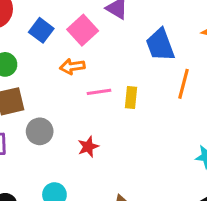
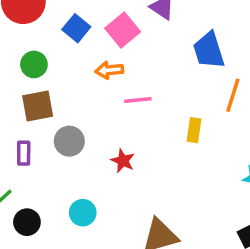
yellow rectangle: (131, 97) -> (194, 130), moved
red star: (88, 147) -> (123, 161), turned -30

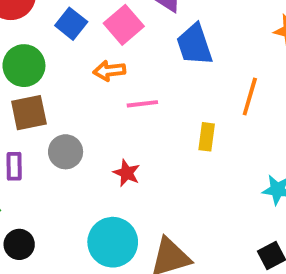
blue trapezoid: (209, 50) -> (195, 45), moved
green circle: (34, 64) -> (24, 66), size x1.4
cyan circle: (83, 213) -> (113, 242), moved, size x1.6

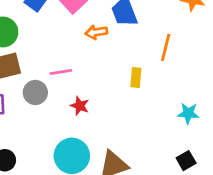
orange arrow: (109, 71) -> (96, 32), moved
pink line: (142, 104) -> (61, 72), moved

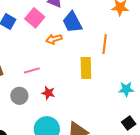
yellow rectangle: (136, 78) -> (86, 68), size x1.5
gray circle: (35, 92) -> (19, 96), moved

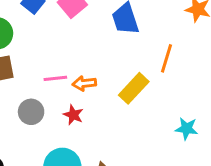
orange arrow: (54, 39) -> (84, 83), moved
yellow rectangle: (86, 68) -> (134, 88), turned 35

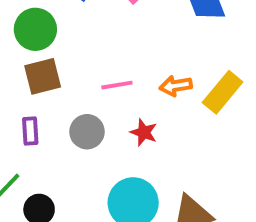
orange arrow: (84, 83) -> (176, 86), moved

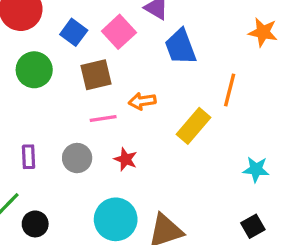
brown square: (43, 76) -> (96, 75), moved
orange arrow: (176, 86) -> (142, 101), moved

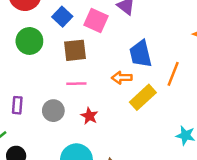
pink square: (119, 32) -> (96, 20), turned -30
blue trapezoid: (180, 47) -> (141, 54), moved
orange arrow: (142, 101) -> (122, 78), moved

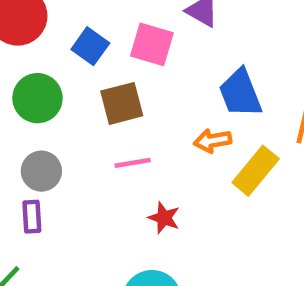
gray circle: (53, 111) -> (41, 171), moved

